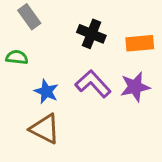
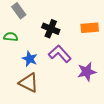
black cross: (91, 34) -> (51, 29), moved
purple star: (135, 87) -> (87, 72), moved

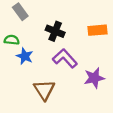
blue star: (30, 59) -> (25, 56), moved
brown triangle: (29, 83) -> (44, 90), moved, turned 30

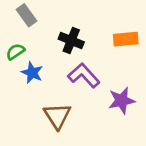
green semicircle: (12, 40) -> (15, 52), turned -40

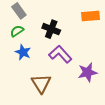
orange rectangle: (126, 39) -> (91, 16), moved
green semicircle: (15, 52) -> (17, 31), moved

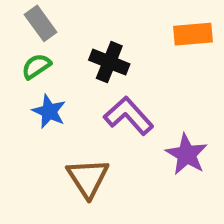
purple star: (87, 72) -> (187, 154), turned -30

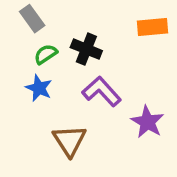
green semicircle: (36, 66) -> (46, 54), moved

